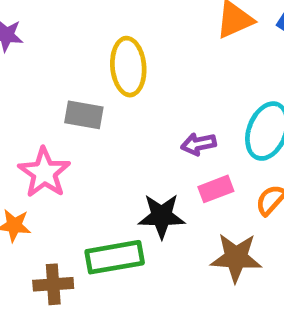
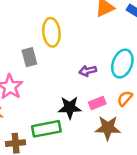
gray rectangle: (84, 115) -> (29, 57), turned 66
pink rectangle: (216, 189) -> (97, 103), moved

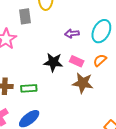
pink rectangle: (97, 103) -> (77, 61), turned 40
green rectangle: (46, 129) -> (29, 88), moved, size x0.7

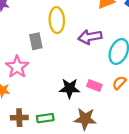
purple arrow: (72, 34) -> (90, 37), moved, size x1.5
brown star: (83, 83) -> (85, 119), moved

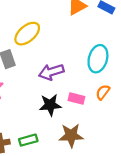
yellow ellipse: (57, 20) -> (27, 34), turned 60
purple arrow: (90, 37) -> (51, 72), moved

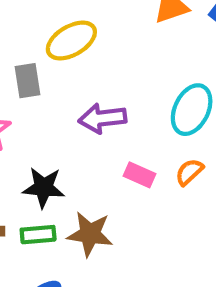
black star: (50, 105) -> (44, 187), moved
brown star: (71, 135) -> (90, 234), moved

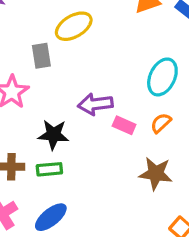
purple arrow: (102, 118) -> (95, 104), moved
brown star: (90, 234) -> (156, 174), moved

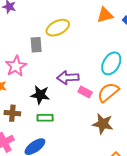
orange semicircle: (161, 123) -> (108, 92), size x1.6
green rectangle: (49, 169) -> (45, 118), moved

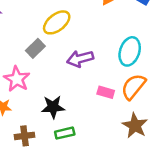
gray rectangle: (36, 45) -> (35, 48), turned 63
purple arrow: (68, 78) -> (80, 59), moved
brown star: (103, 124) -> (135, 126), turned 30

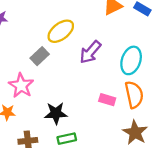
purple arrow: (80, 59) -> (90, 52), moved, turned -35
orange semicircle: (133, 87) -> (134, 95), turned 128

